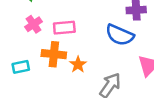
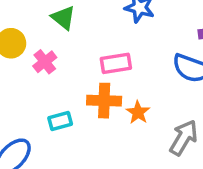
pink cross: (34, 24) -> (45, 62), moved

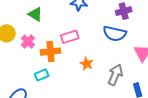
orange cross: (104, 101) -> (51, 52), moved

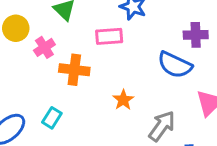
pink rectangle: (70, 37) -> (109, 36), moved
cyan rectangle: (42, 75) -> (52, 118), moved, turned -48

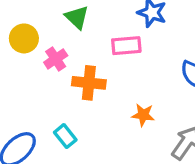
orange star: (123, 100) -> (143, 115), turned -30
cyan rectangle: (52, 118) -> (65, 136), turned -70

